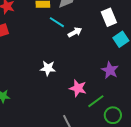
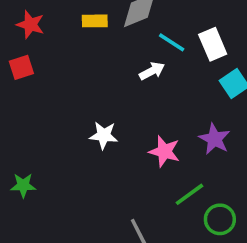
cyan line: (57, 22) -> (172, 42), moved
pink star: (78, 88) -> (164, 151), moved

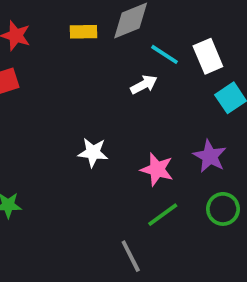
green line: (189, 194) -> (163, 215), moved
green circle: (220, 219) -> (223, 209), moved

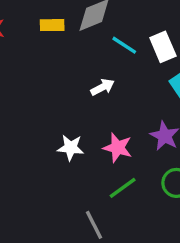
white arrow: (144, 85) -> (102, 87), moved
white star: (93, 152) -> (71, 148), moved

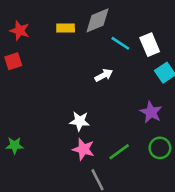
pink star: (118, 148) -> (83, 149), moved

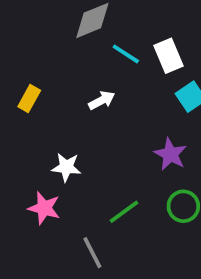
yellow rectangle: (66, 28) -> (29, 98), moved, turned -60
pink star: (83, 149) -> (44, 208), moved

